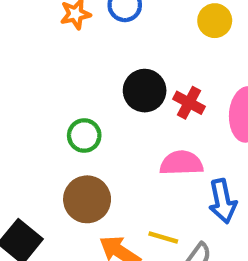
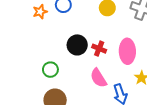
pink semicircle: (181, 163) -> (98, 78), turned -114

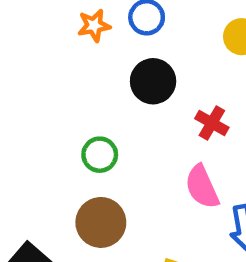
black circle: (77, 45) -> (153, 81), moved

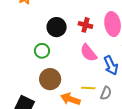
black circle: (153, 81) -> (57, 27), moved

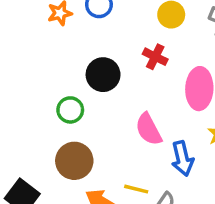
red cross: (85, 25) -> (155, 57), moved

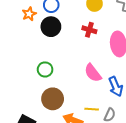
black circle: (103, 75) -> (51, 27), moved

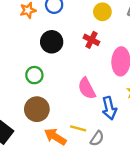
black circle: (51, 27) -> (52, 42), moved

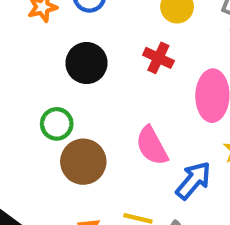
blue arrow: (109, 108) -> (193, 180), turned -125
brown circle: (37, 109) -> (83, 162), moved

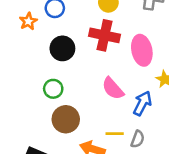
red cross: (158, 58) -> (104, 35), size x1.6
brown circle: (83, 162) -> (66, 119), moved

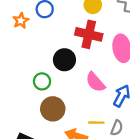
black circle: (62, 48) -> (64, 60), moved

